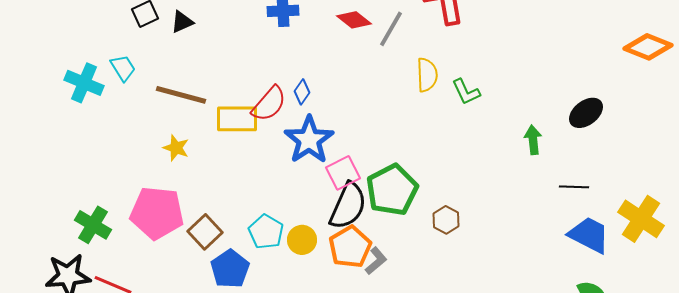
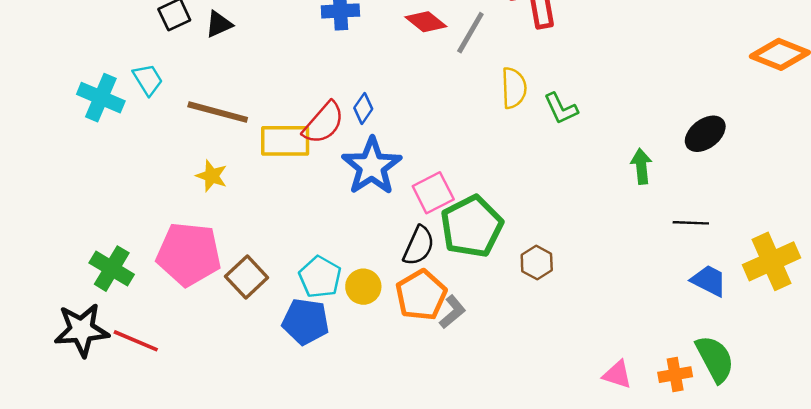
pink square: (343, 173) -> (433, 193), moved
black semicircle: (348, 206) -> (419, 246), size x0.7
yellow cross: (641, 219) -> (771, 261), turned 33
blue trapezoid: (589, 235) -> (709, 281), size x0.7
blue pentagon: (230, 269) -> (306, 322), moved, turned -30

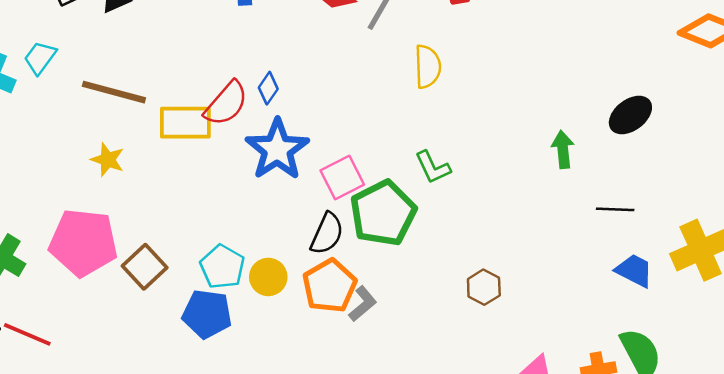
cyan trapezoid: (148, 80) -> (40, 58), turned -112
green L-shape: (561, 108) -> (433, 167), moved
brown hexagon: (537, 263) -> (484, 287), moved

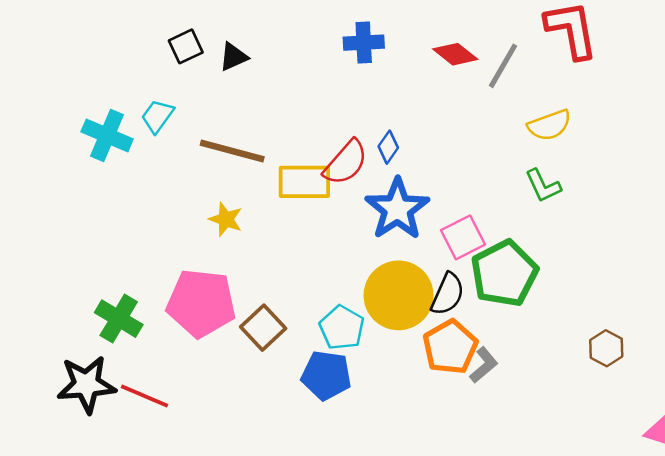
yellow semicircle: (428, 67) -> (549, 125), turned 72
green L-shape: (433, 167) -> (543, 186), moved
yellow circle: (268, 277) -> (399, 295), moved, size x1.8

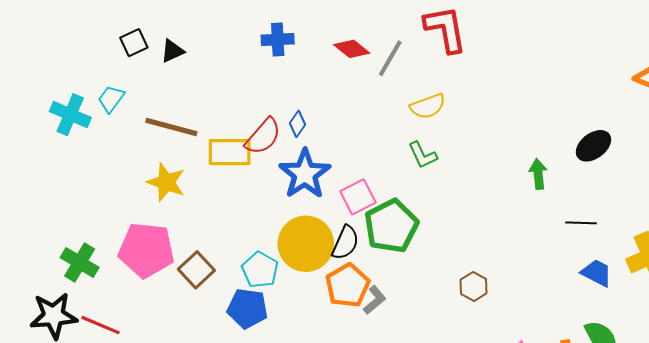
yellow star: (226, 219) -> (166, 182), size x1.4

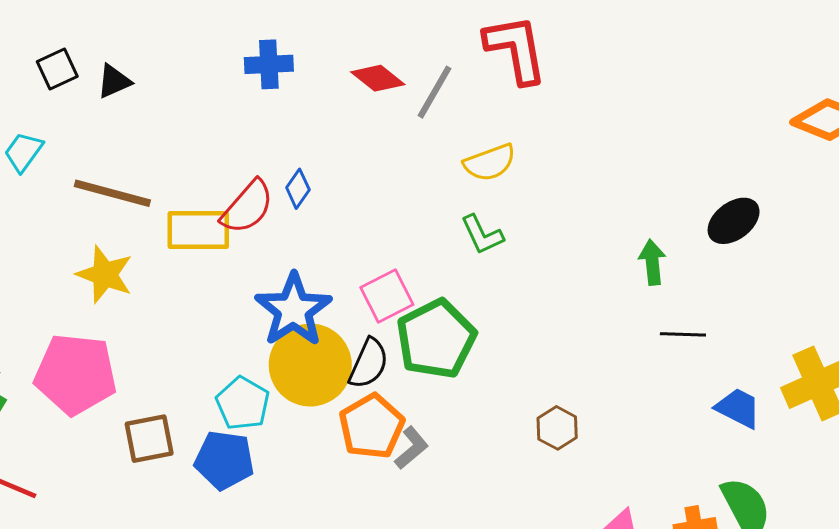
blue star: (305, 174) -> (293, 310), moved
black line: (581, 223) -> (683, 334), moved
brown square: (196, 270) -> (149, 439), moved, turned 32

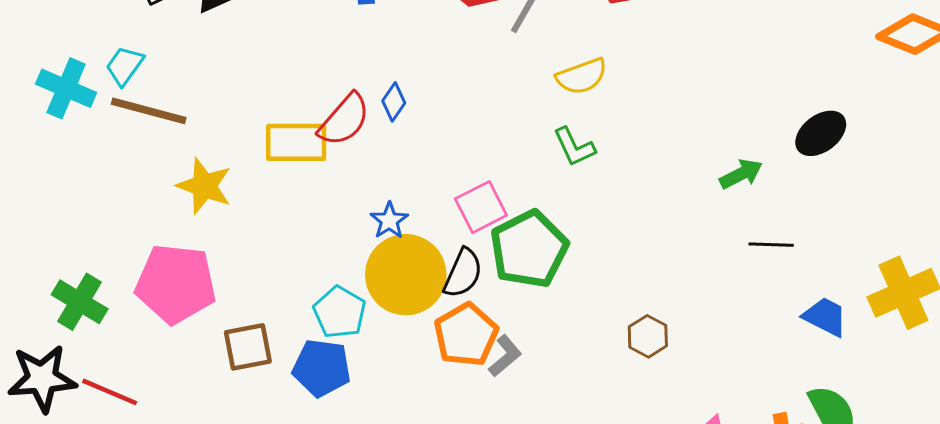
brown line: (112, 193) -> (149, 111), moved
green arrow: (652, 262) -> (741, 174), turned 69
blue star: (293, 310) -> (389, 221), size x0.5

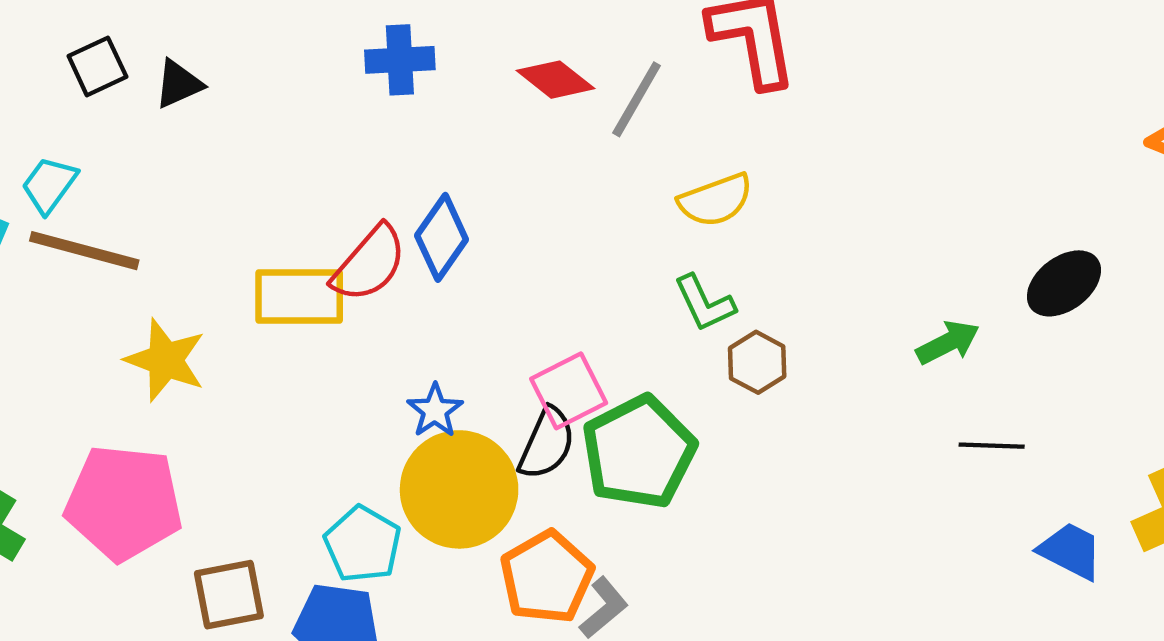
blue diamond: (394, 102) -> (442, 237), size x1.5
black semicircle: (463, 273) -> (547, 443), moved
brown hexagon: (648, 336) -> (757, 362), moved

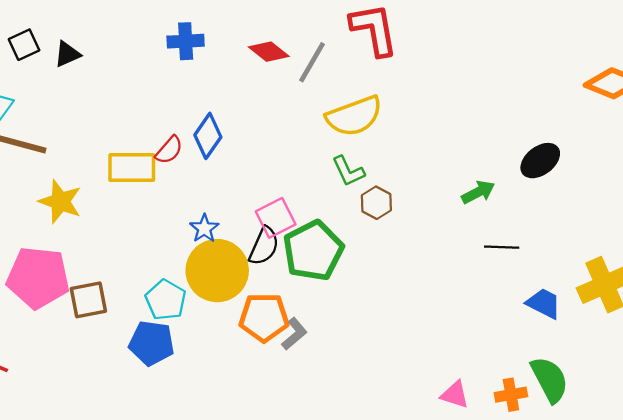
yellow semicircle: (715, 200) -> (354, 116), size x1.4
red semicircle: (369, 264) -> (169, 150), size x0.7
orange pentagon: (547, 577) -> (264, 317), turned 30
brown square: (229, 595) -> (88, 300), moved

